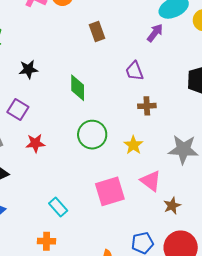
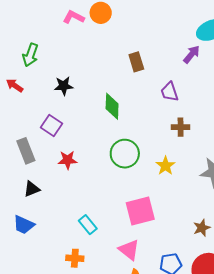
brown rectangle: (97, 32) -> (136, 62), moved
pink triangle: (151, 181) -> (129, 250), moved

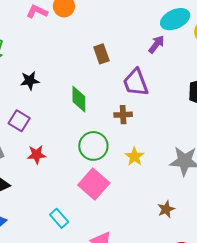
purple trapezoid: (170, 92) -> (136, 83), size x1.4
brown cross: (181, 127) -> (123, 115), moved
pink square: (140, 211) -> (94, 184), moved, turned -32
brown star: (202, 228) -> (166, 209), moved

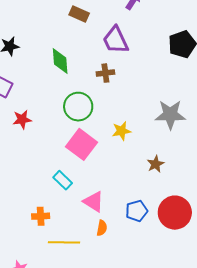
brown rectangle: (101, 54) -> (79, 14), turned -42
yellow star: (135, 157) -> (121, 131), moved, turned 30
cyan rectangle: (59, 218) -> (63, 180), moved

